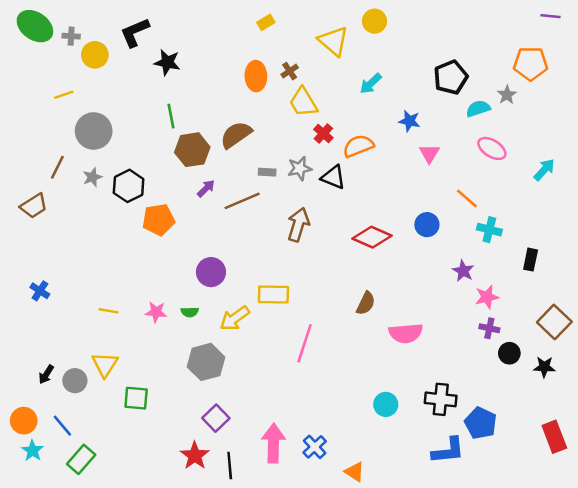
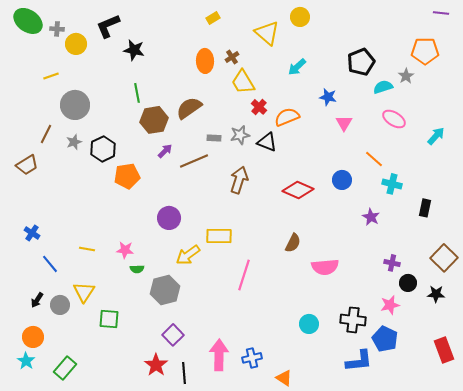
pink star: (487, 297) -> (390, 305), moved
green semicircle: (190, 312) -> (137, 269), moved
orange circle: (24, 421) -> (33, 337), moved
blue line: (62, 426) -> (50, 264), moved
blue cross: (315, 447) -> (252, 358), turned 30

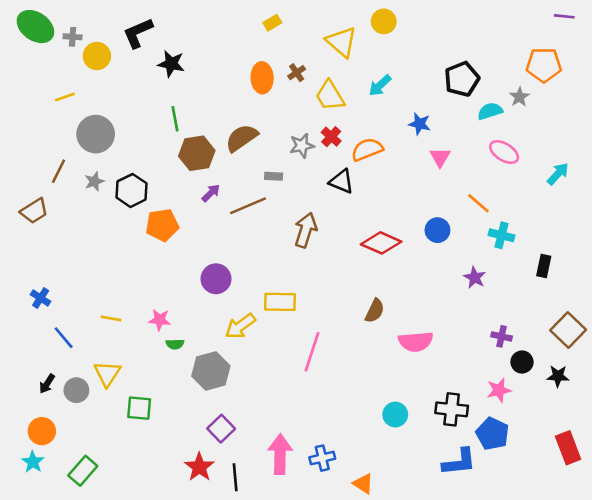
yellow trapezoid: (243, 82) -> (330, 96), moved
gray star: (240, 135) -> (302, 146), moved

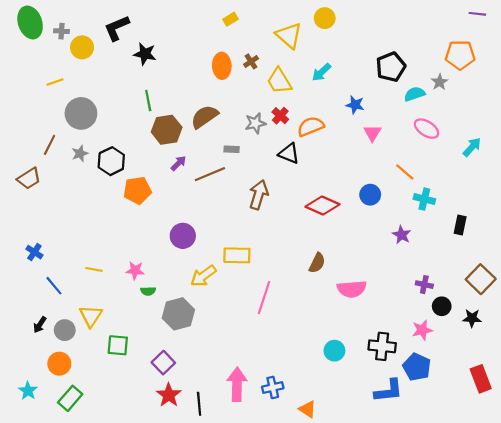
green ellipse: (35, 27) -> (30, 22), turned 36
purple square: (221, 429) -> (163, 363), moved
orange circle: (42, 431) -> (59, 364), moved

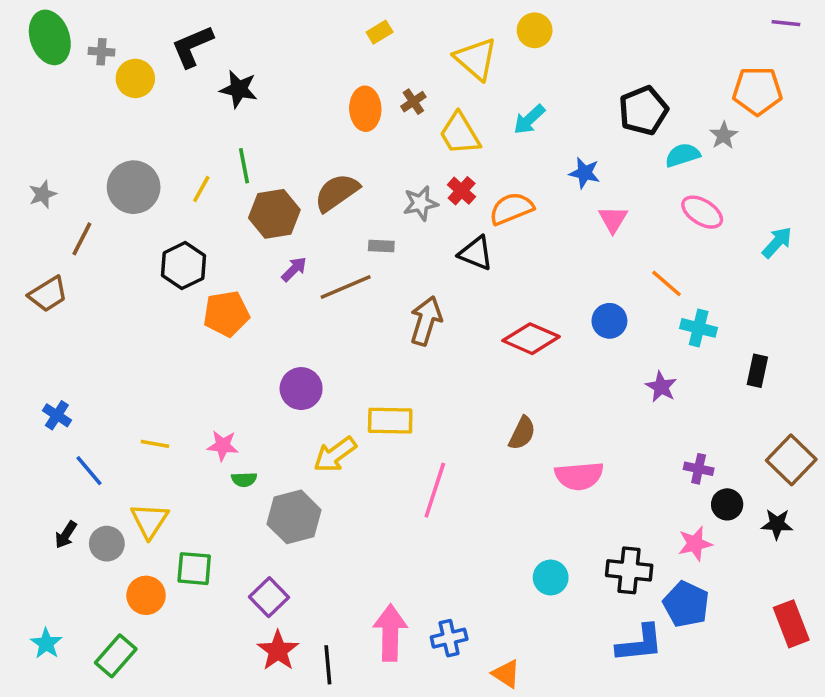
yellow line: (55, 82) -> (201, 189), moved, turned -42
gray star: (80, 154) -> (43, 194), moved
orange circle: (59, 364) -> (146, 595), moved

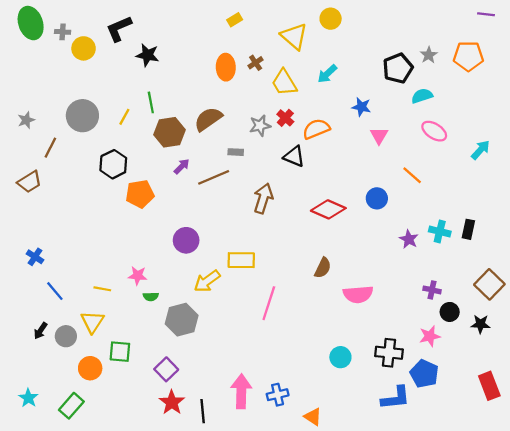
gray star: (724, 135) -> (429, 55), moved
cyan cross: (699, 328) -> (440, 231), moved
yellow line: (155, 444) -> (102, 289), moved

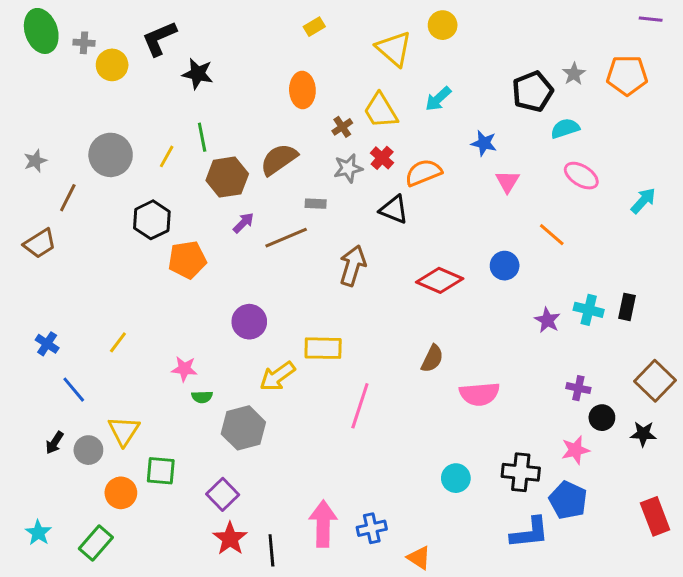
brown cross: (256, 63) -> (342, 127), moved
yellow line: (102, 289) -> (118, 342), moved, turned -63

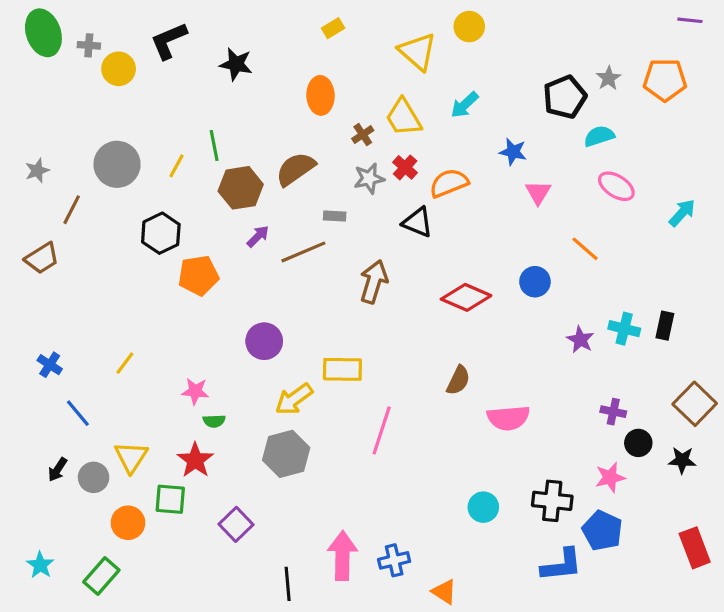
black star: (198, 74) -> (236, 64), moved
gray hexagon: (243, 428) -> (286, 454), moved
red star: (230, 539) -> (195, 460), moved

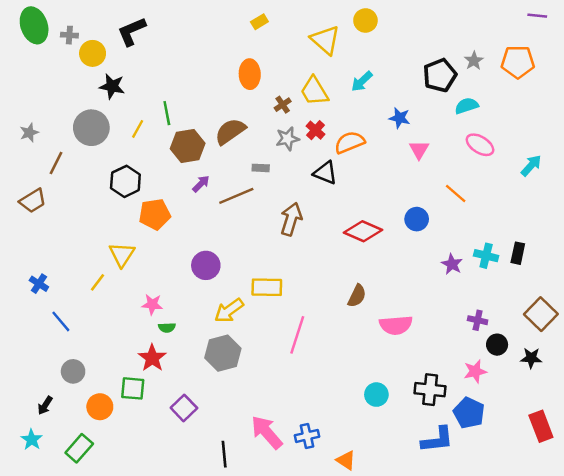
black star: (236, 64) -> (112, 86), moved
yellow triangle: (131, 457) -> (122, 254), moved
black arrow: (58, 470) -> (45, 406), moved
pink arrow: (342, 556) -> (267, 432), turned -42

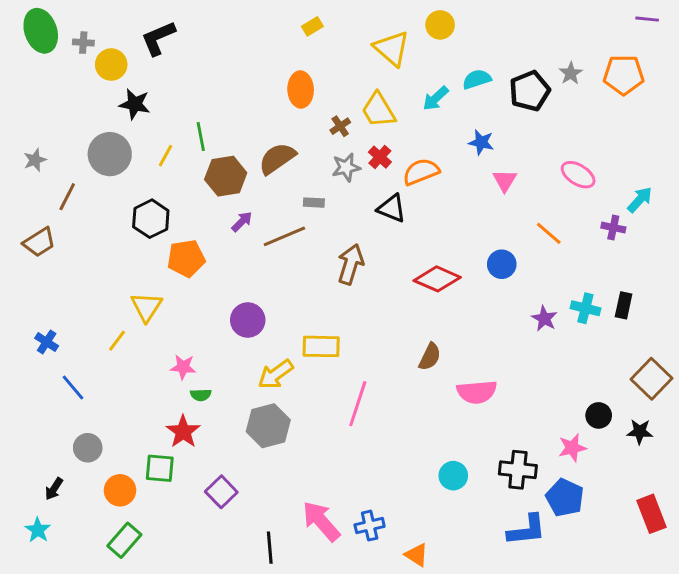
cyan semicircle: (467, 106) -> (477, 79), moved
purple cross: (478, 320) -> (613, 228), moved
green rectangle: (79, 448) -> (124, 540), moved

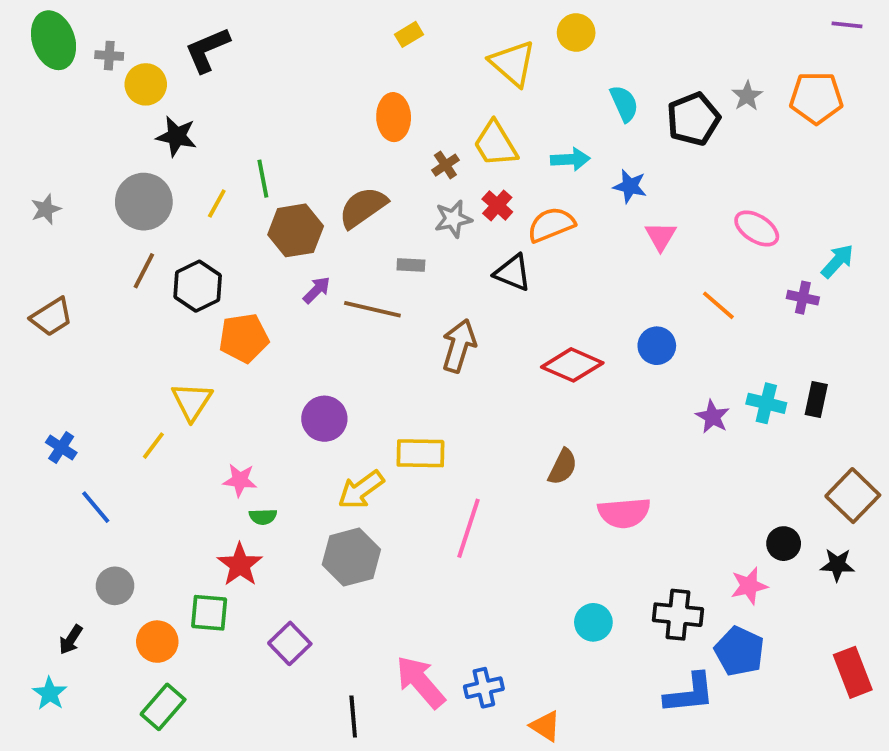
cyan semicircle: (477, 79) -> (624, 104), turned 84
cyan arrow: (436, 98) -> (570, 159), moved, turned -140
brown line: (67, 197) -> (144, 271), moved
brown line: (284, 236) -> (372, 309), turned 36

